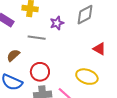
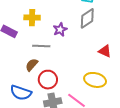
brown semicircle: (13, 55) -> (32, 65), moved

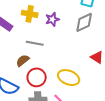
purple star: (60, 29) -> (52, 19), moved
yellow ellipse: (95, 80) -> (69, 78), moved

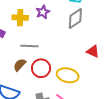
purple star: (52, 19) -> (43, 12), moved
red circle: (37, 77) -> (41, 68), moved

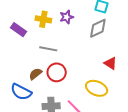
brown semicircle: (20, 65) -> (35, 74), moved
yellow ellipse: (68, 75) -> (97, 88), moved

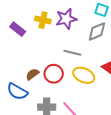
purple star: (67, 17) -> (66, 19), size x1.5
gray line: (48, 49) -> (72, 53), moved
yellow ellipse: (97, 88) -> (84, 75), moved

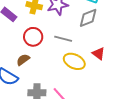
red circle: (54, 74) -> (33, 37), moved

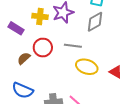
red triangle: (99, 53) -> (116, 72), moved
brown semicircle: (23, 60) -> (24, 58), moved

